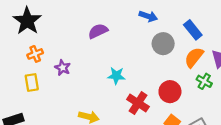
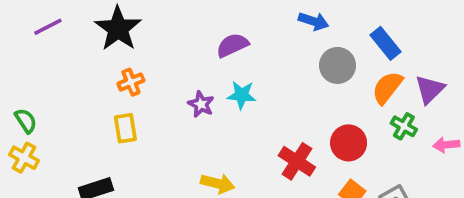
purple star: (63, 68) -> (201, 104), moved
cyan star: (116, 76) -> (242, 95), moved

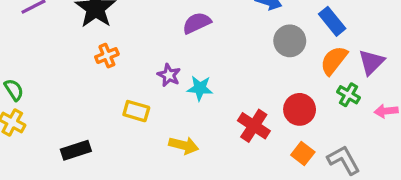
cyan star: (242, 95) -> (200, 88), moved
yellow rectangle: (125, 128) -> (136, 111), moved, turned -65

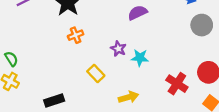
yellow rectangle: (136, 111) -> (96, 73), turned 30
yellow arrow: (184, 145) -> (129, 97), turned -30

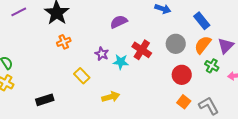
gray circle: (202, 25) -> (176, 44), moved
red cross: (177, 84) -> (142, 50), moved

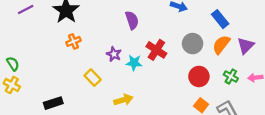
purple semicircle: (119, 22) -> (132, 20), turned 96
green cross: (212, 66) -> (231, 76), moved

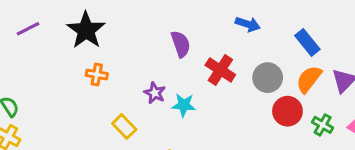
orange cross: (73, 41) -> (97, 75), turned 32
red cross: (156, 50) -> (220, 70), moved
red circle: (199, 76) -> (287, 111), moved

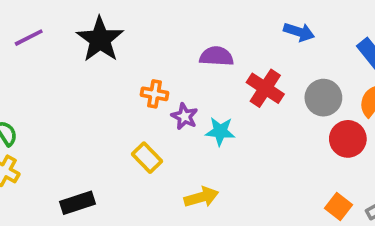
purple semicircle: (181, 44) -> (216, 56), turned -68
orange cross: (97, 75) -> (154, 94), moved

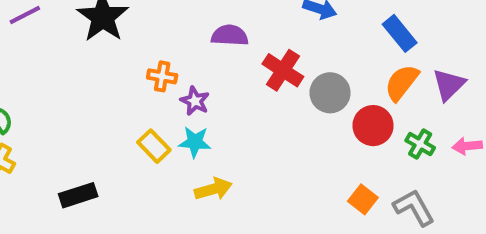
gray circle: (323, 98) -> (330, 93), moved
cyan star: (220, 131) -> (195, 142), moved

